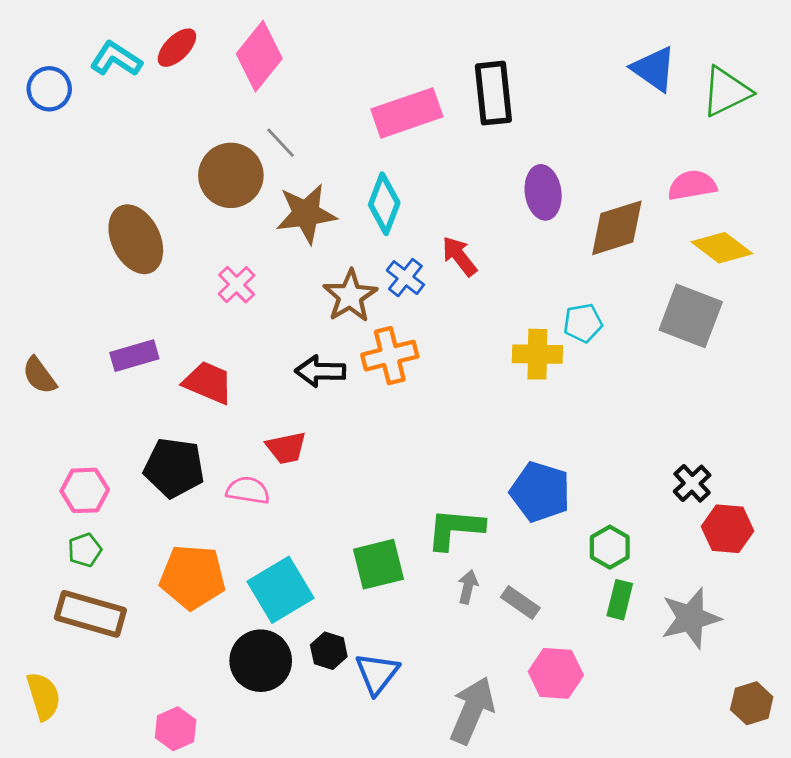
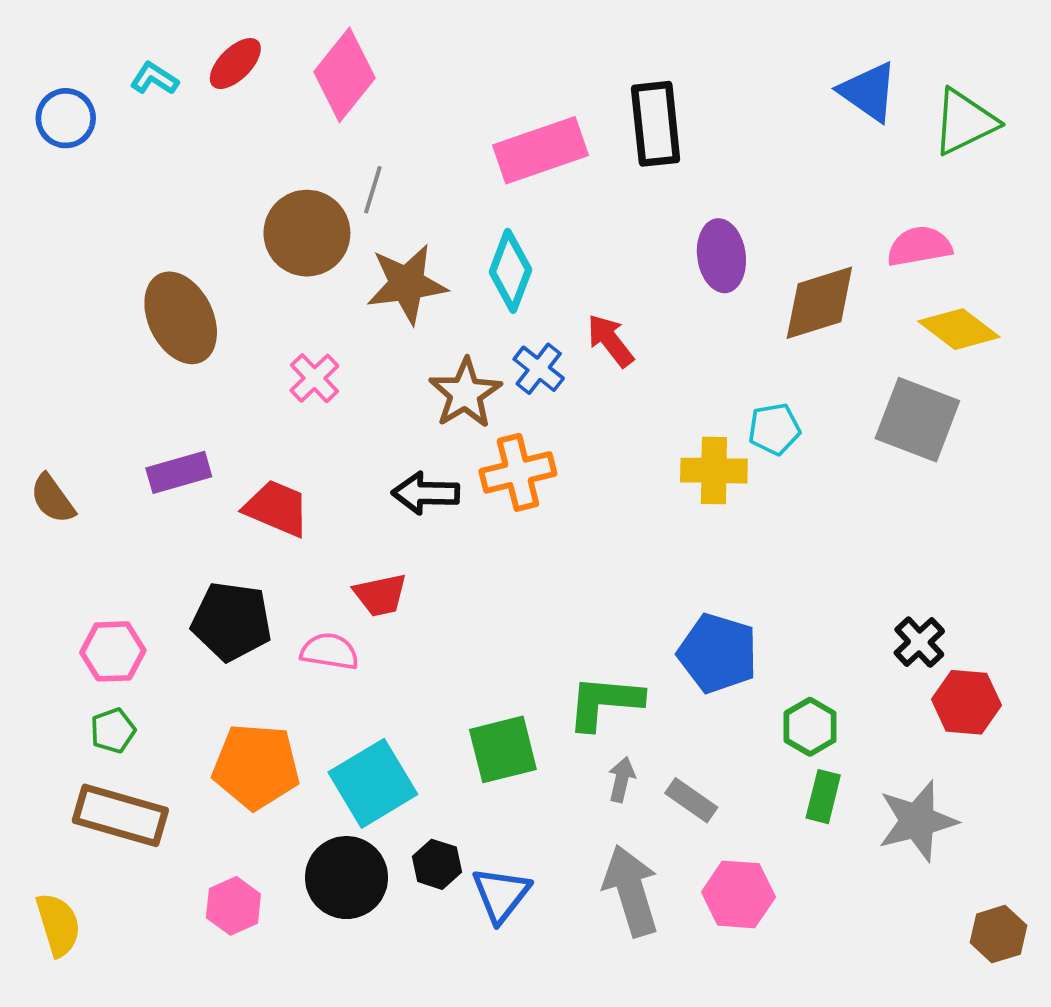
cyan L-shape: (116, 59) -> (154, 79), size x0.7
gray line: (281, 143) -> (373, 190), turned 60
gray arrow: (472, 710) -> (631, 891), moved, turned -40
pink hexagon: (176, 729) -> (233, 906), moved

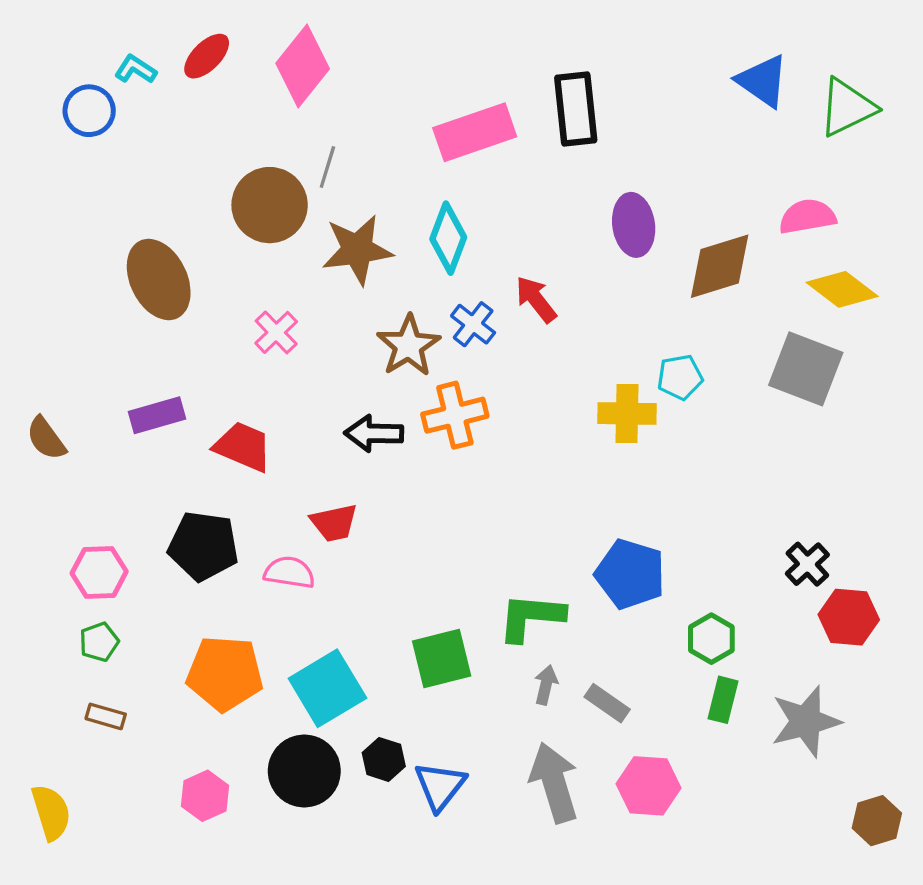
blue circle: (66, 118) -> (89, 111), moved
brown rectangle: (120, 815) -> (106, 716), size x0.5

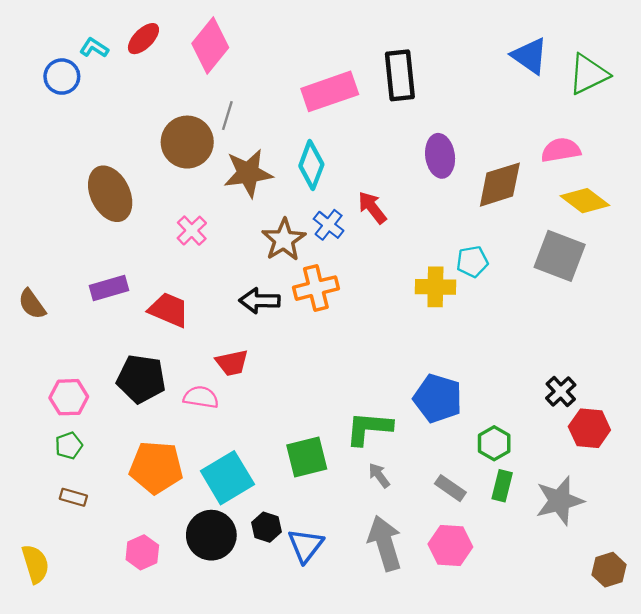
gray arrow: (546, 685) -> (379, 475), turned -50
gray rectangle: (607, 703) -> (450, 488), moved

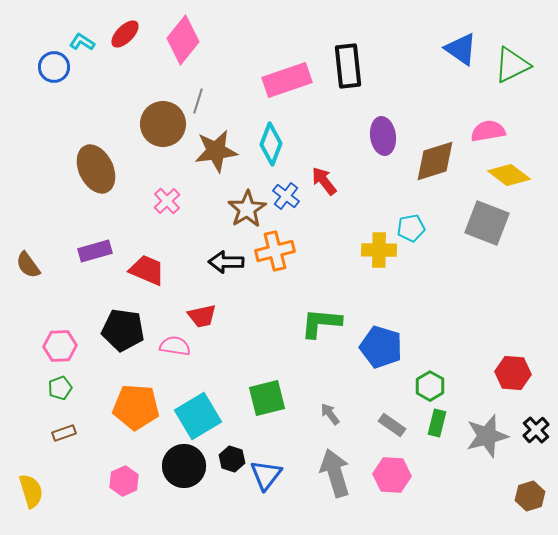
black cross: (561, 391) -> (536, 430), moved
green L-shape: (369, 428) -> (321, 323), moved
brown rectangle: (73, 497) -> (64, 433), turned -35

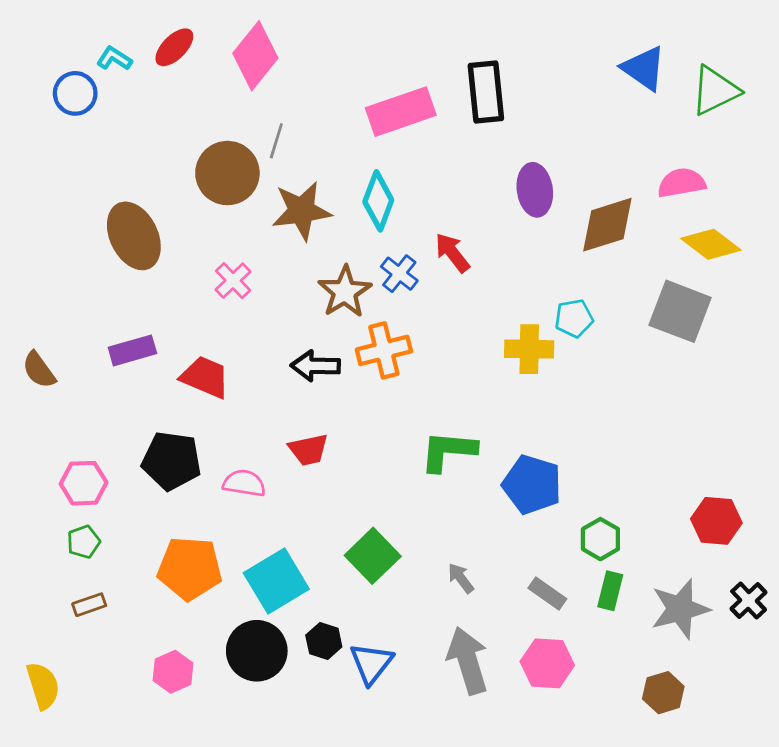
red trapezoid: (202, 316) -> (308, 450), moved
green square: (267, 398) -> (373, 556), turned -30
brown hexagon: (530, 496) -> (663, 693), moved

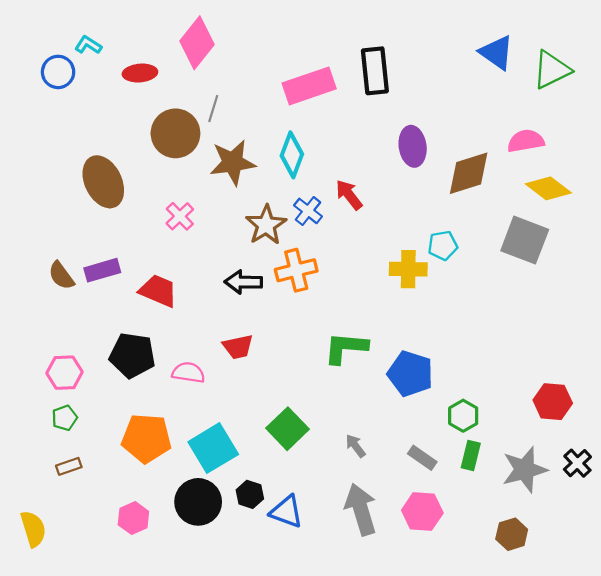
red ellipse: (174, 47) -> (140, 73), moved, turned 40
brown semicircle: (39, 370) -> (61, 276), moved
blue triangle: (371, 663) -> (286, 512), turned -48

